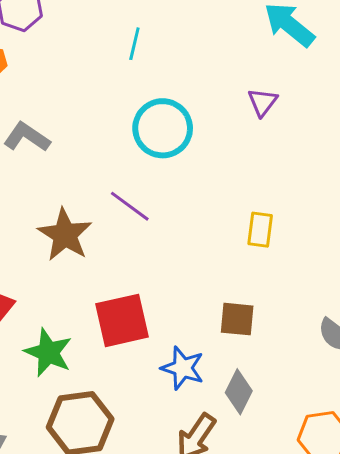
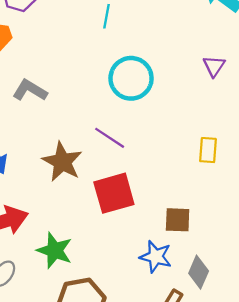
purple triangle: (262, 102) -> (214, 66), moved
brown square: (237, 319) -> (178, 220), moved
red square: (122, 320) -> (114, 193), moved

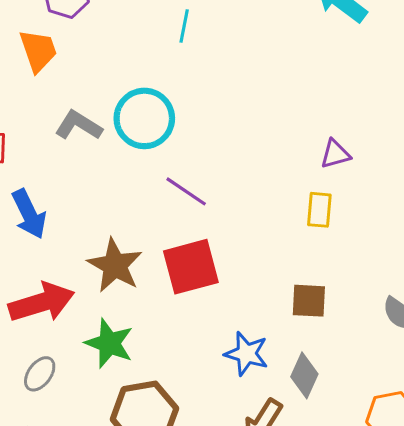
purple triangle: (214, 66) -> (335, 154), moved, turned 40
cyan circle: (131, 78) -> (144, 118), moved
brown star: (62, 162) -> (115, 265), moved
brown square: (178, 220) -> (309, 301), moved

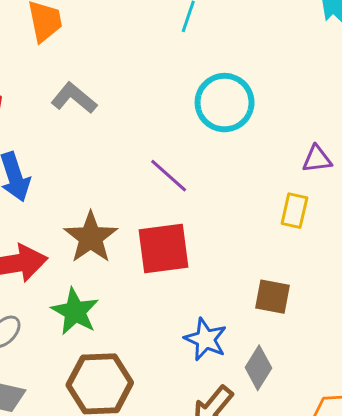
cyan circle: (144, 118) -> (225, 103), moved

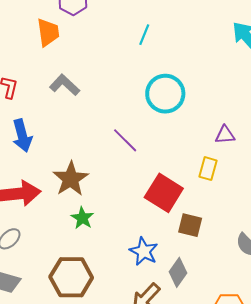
red square: (163, 249) -> (164, 193), moved, turned 36
green star: (75, 312) -> (82, 218), moved, size x0.7

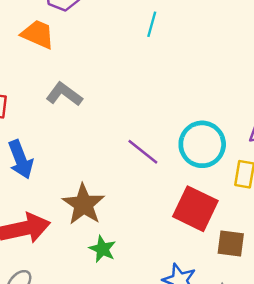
orange trapezoid: (48, 32) -> (38, 34), turned -52
cyan circle: (165, 94) -> (202, 144), moved

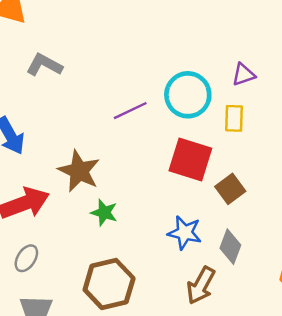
purple line: (143, 152) -> (130, 111), turned -56
brown square: (231, 244) -> (230, 189), turned -36

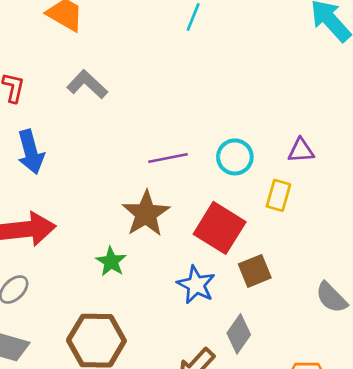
cyan circle: (188, 95) -> (235, 157), size x0.7
brown star: (79, 171) -> (146, 214), moved
blue star: (185, 233) -> (196, 285), moved

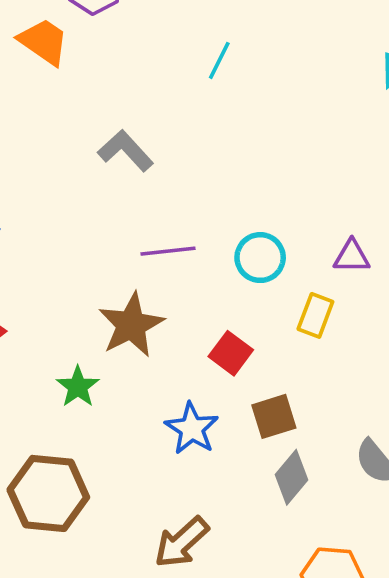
gray L-shape: (87, 84) -> (126, 151), moved
red square: (220, 228) -> (231, 353), size x0.6
gray diamond: (239, 334) -> (292, 477), moved

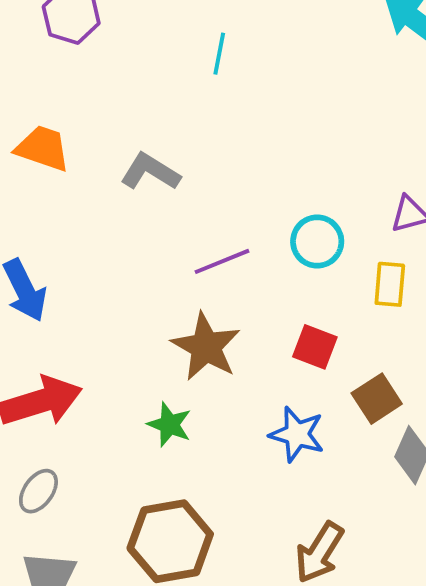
orange trapezoid: (44, 42) -> (43, 148), moved

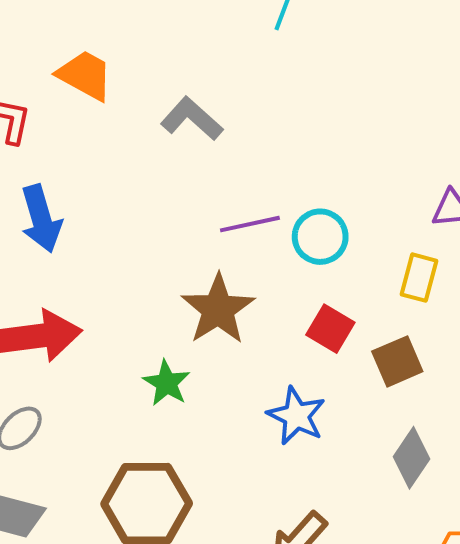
cyan circle: (317, 242) -> (320, 237), moved
brown square: (377, 399) -> (397, 361), moved

